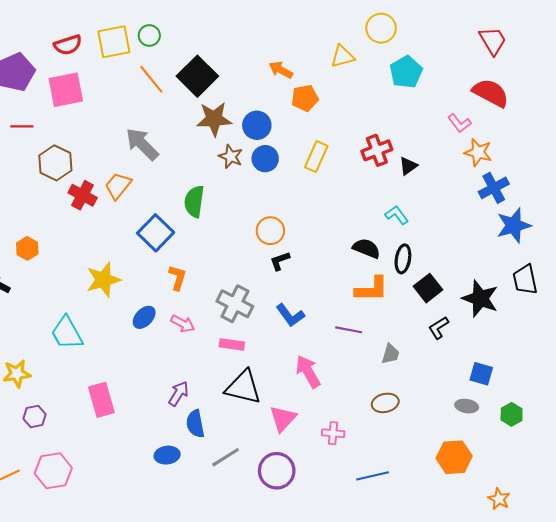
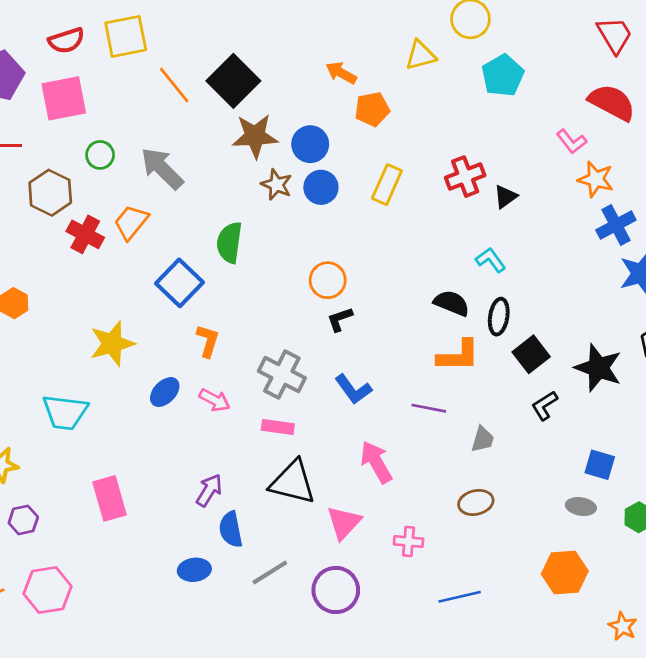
green circle: (149, 35) -> (100, 155), moved
cyan trapezoid: (67, 333) -> (65, 412), turned -54

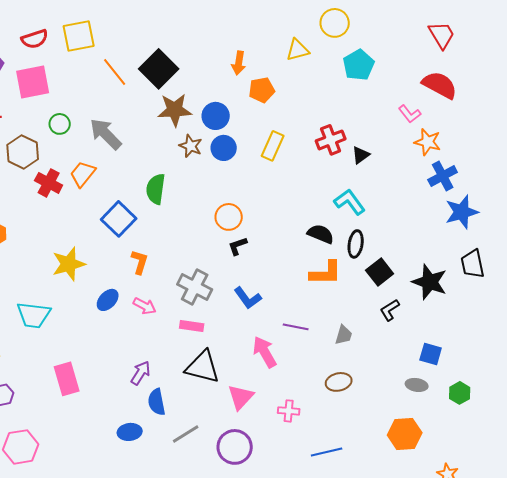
orange arrow: (341, 73) -> (239, 63), turned -110
cyan L-shape: (491, 260) -> (350, 202), size x1.4
purple line: (429, 408) -> (296, 327), moved

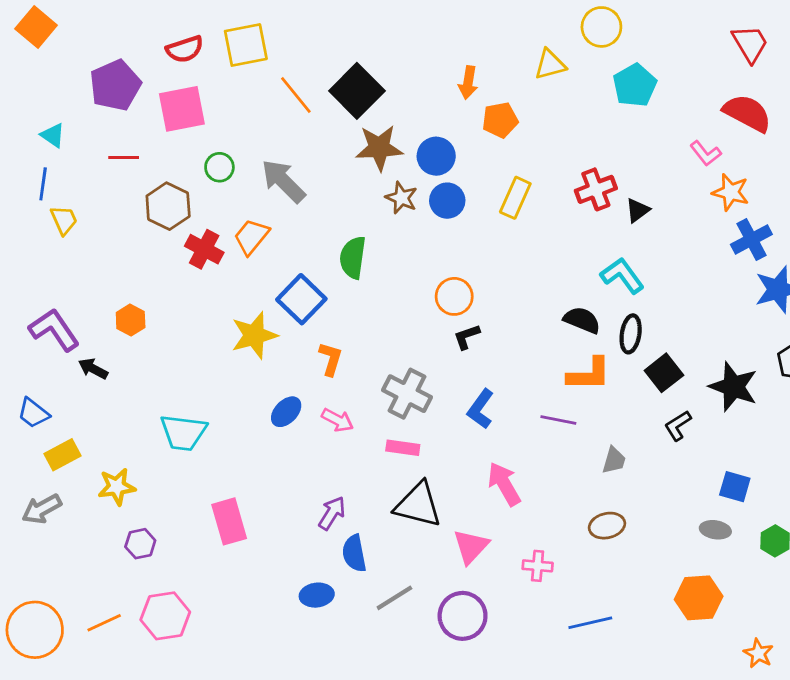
yellow star: (69, 264) -> (254, 335), moved
blue L-shape: (248, 298) -> (481, 409), turned 72
purple line: (296, 327) -> (558, 420), moved

